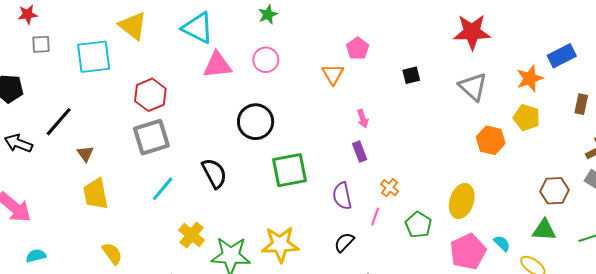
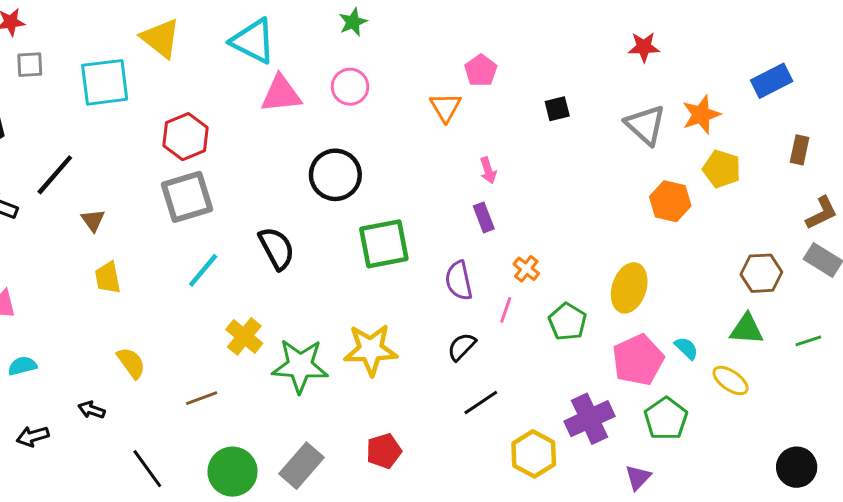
red star: (472, 32) -> (644, 47), size x0.6
orange star: (530, 78) -> (701, 115), moved
yellow trapezoid: (96, 194) -> (108, 278), size x0.7

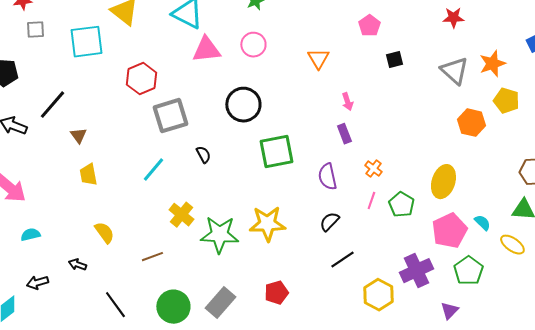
pink pentagon: (481, 71) -> (369, 26), moved
gray square: (187, 197) -> (170, 116), moved
black semicircle: (277, 248) -> (203, 155), size x0.6
pink line: (506, 310) -> (371, 201), moved

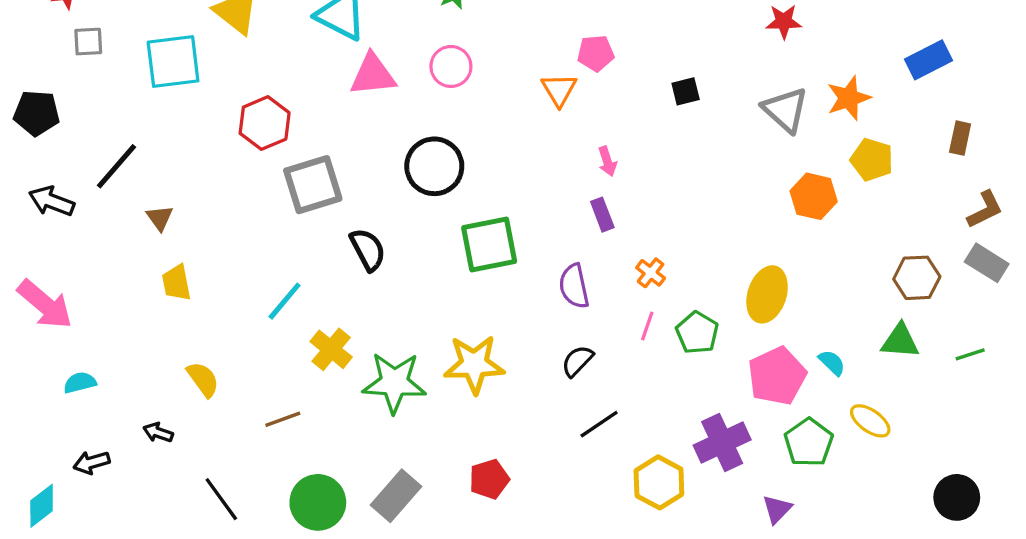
pink pentagon: (369, 26) -> (596, 53), moved, turned 30
black semicircle: (203, 155) -> (368, 249), size x1.5
cyan line: (153, 170) -> (285, 301), moved
yellow ellipse: (512, 245) -> (870, 421), moved

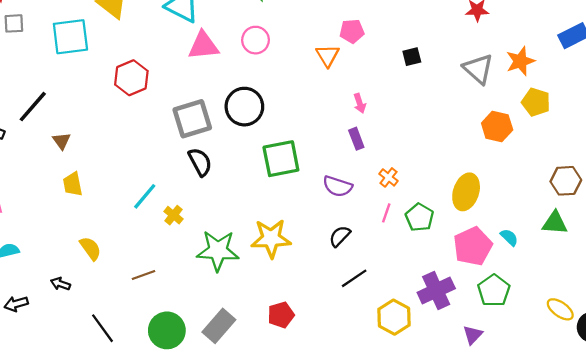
gray square: (313, 185) -> (192, 119), moved
purple semicircle: (574, 286) -> (338, 186), turned -60
yellow cross: (331, 349) -> (173, 215), moved, size x0.7
yellow ellipse: (870, 421) -> (560, 309), moved

